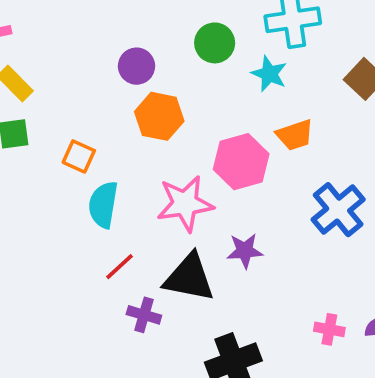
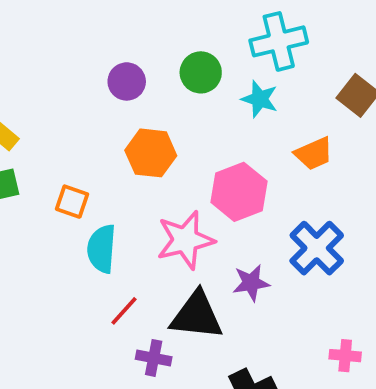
purple circle: (137, 66) -> (127, 81), moved
orange trapezoid: (295, 135) -> (314, 154), moved
blue cross: (338, 210) -> (317, 248), moved

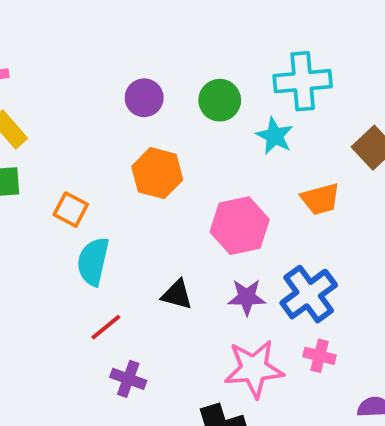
pink star: (185, 240) -> (254, 369), moved
purple star: (251, 283) -> (247, 297), moved
black triangle: (197, 316) -> (177, 295), moved, size x0.6
pink cross: (345, 356) -> (320, 356), moved

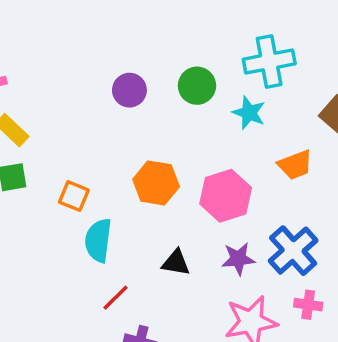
orange hexagon: (157, 173) -> (156, 183), moved

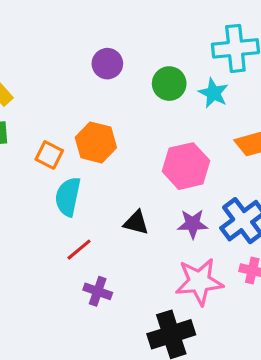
green circle: (197, 86) -> (169, 84), moved
orange hexagon: (156, 183) -> (96, 142), moved

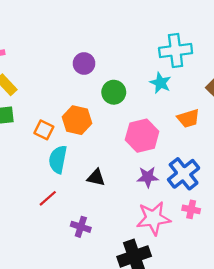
green circle: (169, 84) -> (114, 92), moved
black triangle: (136, 223) -> (96, 178), moved
red line: (79, 250) -> (48, 198), moved

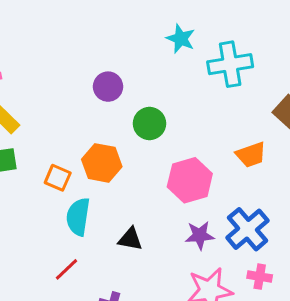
cyan star: (160, 83) -> (181, 39), moved

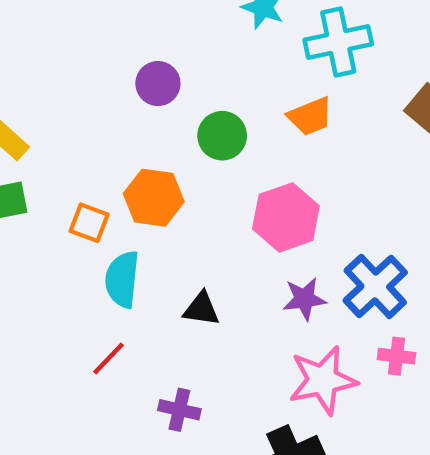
orange trapezoid: (251, 155) -> (310, 116), moved

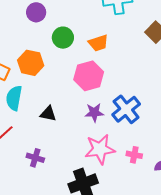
orange trapezoid: (310, 116) -> (98, 43), moved
pink cross: (397, 356) -> (134, 155), moved

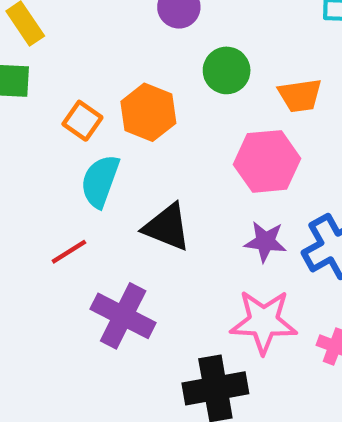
black triangle: (48, 114) -> (167, 227), size x1.4
purple cross: (35, 158) -> (123, 316), size x1.6

